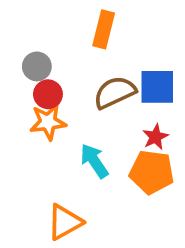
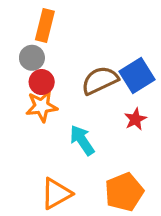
orange rectangle: (104, 29) -> (45, 25), moved
blue square: (157, 87) -> (137, 76), turned -32
orange pentagon: (152, 172) -> (124, 192), moved, turned -30

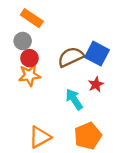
orange rectangle: (45, 25) -> (32, 18), turned -70
blue square: (137, 76) -> (97, 54), turned -30
cyan arrow: (82, 140) -> (74, 99), moved

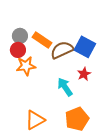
orange rectangle: (32, 18) -> (42, 40), moved
red circle: (29, 58) -> (18, 50), moved

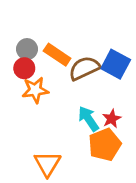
red star: (84, 74) -> (112, 119), moved
orange pentagon: (77, 119) -> (105, 145), moved
orange triangle: (35, 120) -> (47, 164), turned -30

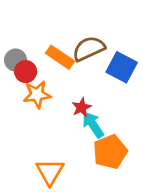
gray circle: (27, 49) -> (16, 60), moved
brown semicircle: (84, 68) -> (89, 49), moved
red star: (112, 119) -> (81, 107), moved

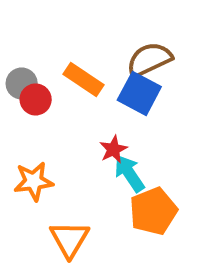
brown semicircle: (89, 49) -> (149, 60), moved
blue square: (122, 67) -> (139, 93), moved
orange star: (37, 94) -> (34, 181), moved

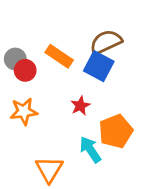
cyan arrow: (129, 173) -> (90, 150), moved
orange star: (34, 181) -> (24, 111), moved
orange pentagon: (153, 211) -> (116, 131), moved

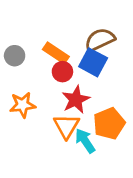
red circle: (25, 70) -> (62, 72), moved
red star: (80, 106) -> (76, 100), size x1.5
orange triangle: (49, 169) -> (66, 126), moved

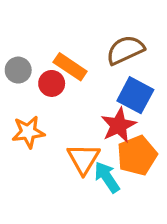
blue square: (93, 62) -> (135, 95), moved
red circle: (62, 72) -> (52, 83), moved
red star: (76, 100) -> (119, 125), moved

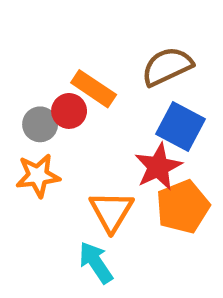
gray circle: (18, 70) -> (40, 124), moved
cyan arrow: (107, 177) -> (96, 263), moved

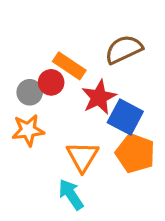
blue square: (181, 127) -> (125, 117), moved
red star: (158, 167) -> (99, 97), moved
orange pentagon: (183, 207) -> (135, 153), turned -30

